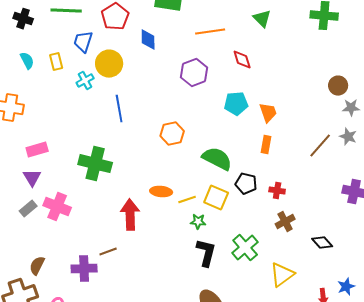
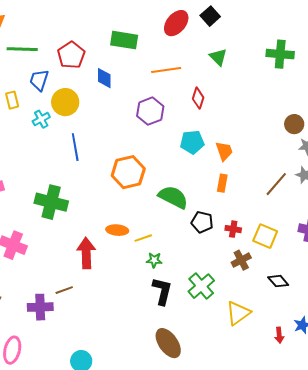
red diamond: (242, 60) -> (198, 98), turned 35
orange hexagon: (172, 134) -> (128, 172), size x1.4
yellow square: (216, 198) -> (265, 236), moved

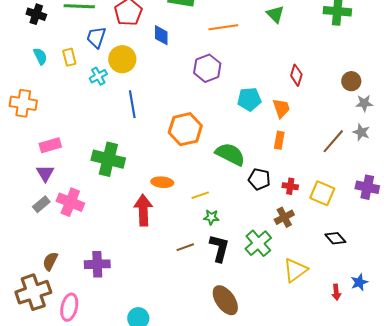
red diamond: (198, 98) -> (296, 75), moved
orange ellipse: (117, 230) -> (162, 182), moved
brown cross: (241, 260) -> (284, 217), moved
brown line: (64, 290) -> (185, 247), moved

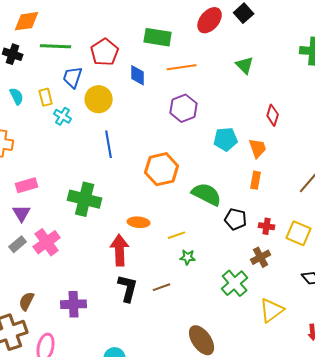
green triangle: (275, 14) -> (245, 65), moved
orange line: (223, 27) -> (182, 67), moved
cyan cross: (98, 76) -> (63, 116), moved, turned -30
pink cross: (70, 202) -> (47, 242), turned 32
black L-shape: (219, 248) -> (128, 288), moved

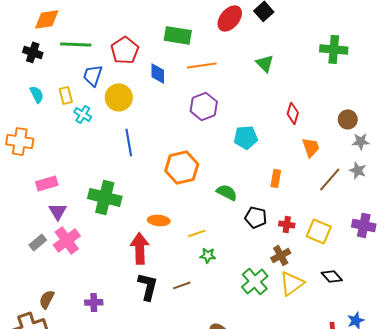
orange trapezoid: (258, 148) -> (311, 147), moved
green semicircle: (207, 194) -> (227, 192), size x0.7
purple triangle: (22, 213) -> (58, 211), moved
purple cross: (74, 304) -> (94, 302), size x0.7
yellow triangle: (272, 310) -> (292, 283), moved

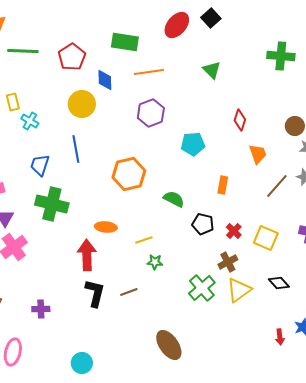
blue trapezoid: (93, 75) -> (40, 165), moved
yellow circle: (119, 97) -> (82, 104), moved
red cross: (287, 224) -> (234, 231), turned 35

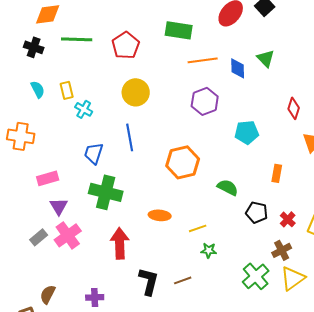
blue diamond: (105, 80) -> (238, 68), moved
red arrow: (87, 255) -> (120, 243), moved

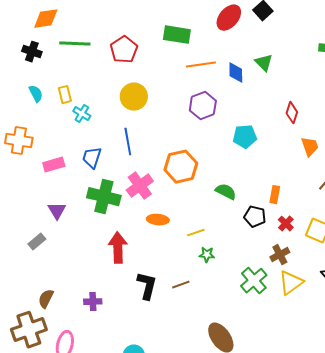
orange rectangle: (277, 173) -> (275, 195), moved
pink rectangle: (48, 178) -> (54, 165), moved
pink cross: (68, 235) -> (140, 186), moved

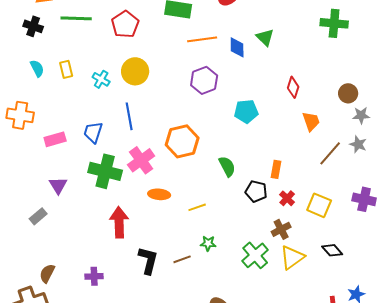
cyan cross: (82, 114) -> (101, 79), moved
green semicircle: (226, 192) -> (227, 166), turned 35
green star: (207, 255) -> (208, 243), moved

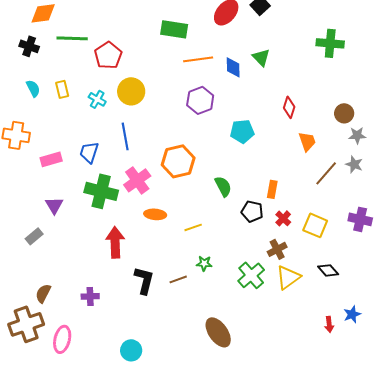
red pentagon: (125, 24) -> (108, 55), moved

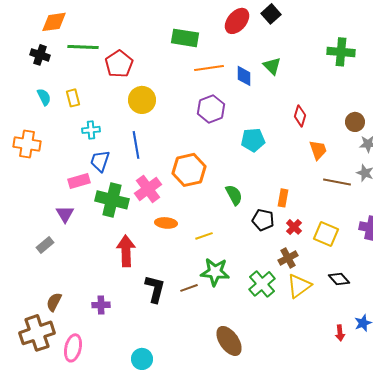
cyan cross: (97, 99) -> (91, 130), moved, turned -36
pink rectangle: (51, 159) -> (79, 181), moved
brown line: (326, 173) -> (337, 182), turned 60
green star: (204, 263) -> (215, 272), size x1.8

